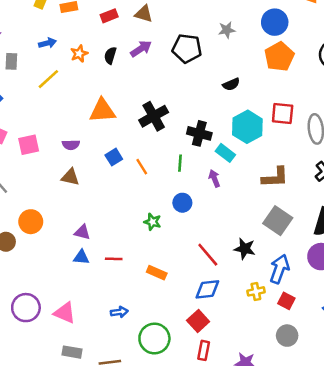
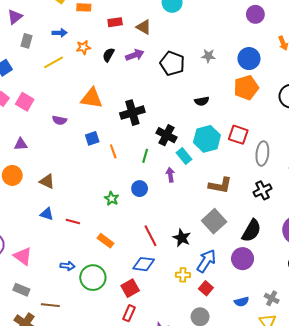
pink square: (29, 145) -> (25, 102), moved, turned 30
brown triangle: (70, 177) -> (47, 181), moved
purple triangle: (82, 232) -> (21, 144), moved, turned -32
green circle: (154, 338) -> (93, 278), moved

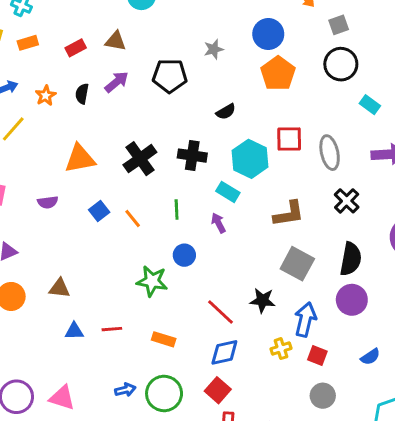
black cross: (166, 135) -> (192, 156), moved
green star: (112, 199) -> (152, 281), size x1.5

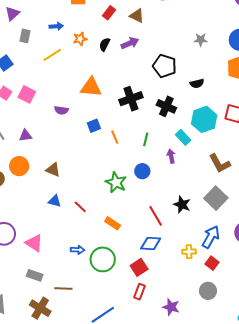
red rectangle: (76, 48) -> (109, 13), turned -40
black pentagon: (170, 76) -> (165, 66), moved
brown L-shape: (289, 214) -> (220, 163), turned 55
black star: (262, 300) -> (182, 205), moved
red line: (112, 329) -> (80, 207), turned 32

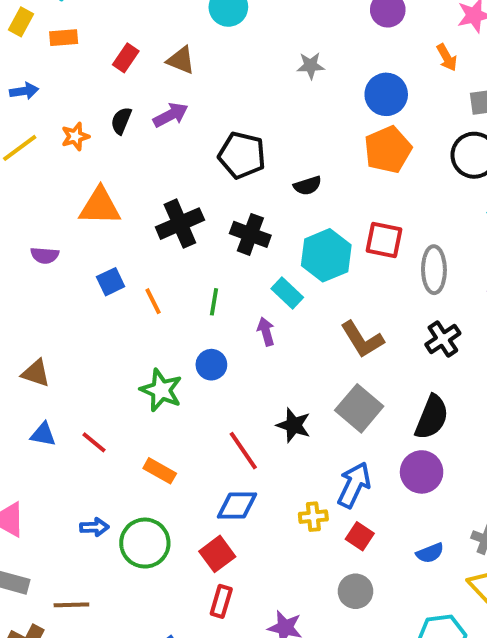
orange star: (80, 39) -> (75, 136), moved
gray star: (201, 40) -> (311, 66), moved

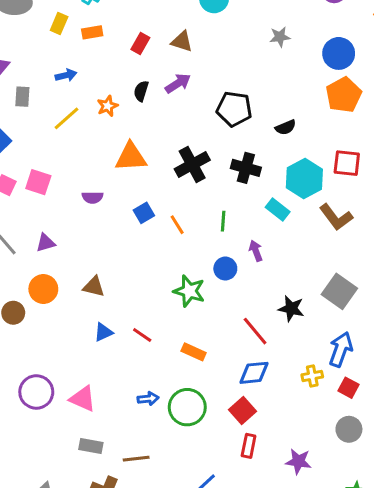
purple arrow: (266, 332) -> (256, 251), moved
brown L-shape: (362, 339) -> (336, 217), moved
blue triangle: (43, 434) -> (103, 332), turned -30

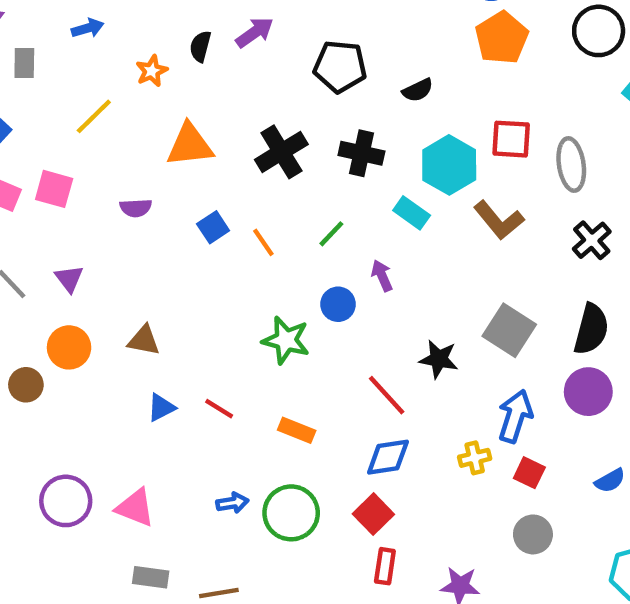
yellow line: (67, 118) -> (94, 116), moved
green line: (223, 221) -> (331, 234), turned 42
purple triangle: (46, 243) -> (69, 279), turned -48

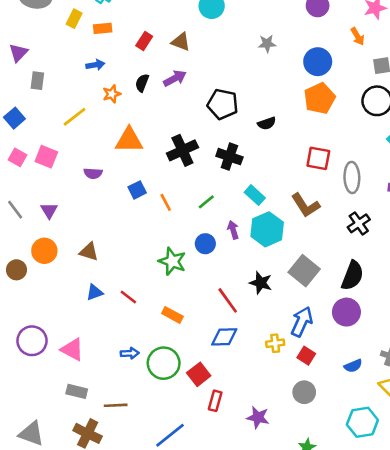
blue arrow: (88, 28) -> (95, 65), moved
cyan hexagon: (449, 165) -> (267, 229), moved
red square: (373, 514) -> (199, 374), moved

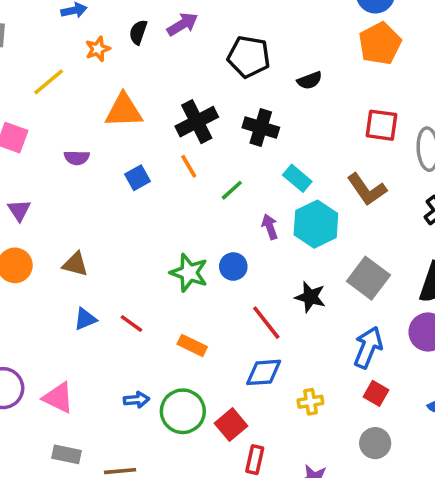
orange line: (166, 202) -> (189, 166), moved
blue circle: (205, 244) -> (233, 267), moved
yellow cross: (275, 343) -> (310, 402), moved

